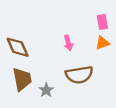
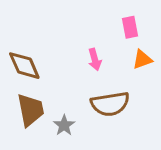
pink rectangle: (102, 22) -> (130, 27), moved

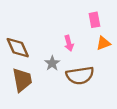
gray star: (64, 125) -> (52, 63), moved

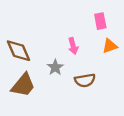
brown semicircle: (80, 75) -> (85, 80), size x0.7
brown trapezoid: (22, 80) -> (23, 85), turned 50

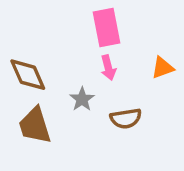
pink rectangle: (100, 21) -> (107, 27), moved, size x1.5
brown trapezoid: (23, 85) -> (35, 125), turned 124

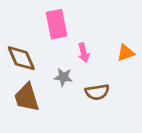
pink rectangle: (107, 27) -> (56, 24), moved
gray star: (82, 99) -> (63, 77), turned -30

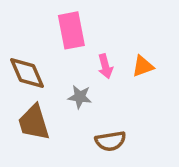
orange triangle: (126, 53) -> (143, 66), moved
brown semicircle: (97, 92) -> (110, 141), moved

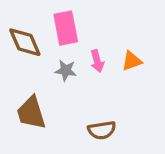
brown diamond: (27, 73) -> (25, 42), moved
gray star: (80, 97) -> (66, 70), moved

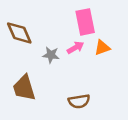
pink rectangle: (66, 28) -> (85, 22), moved
pink arrow: (97, 61) -> (75, 48), turned -105

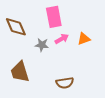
pink rectangle: (85, 22) -> (54, 17), moved

